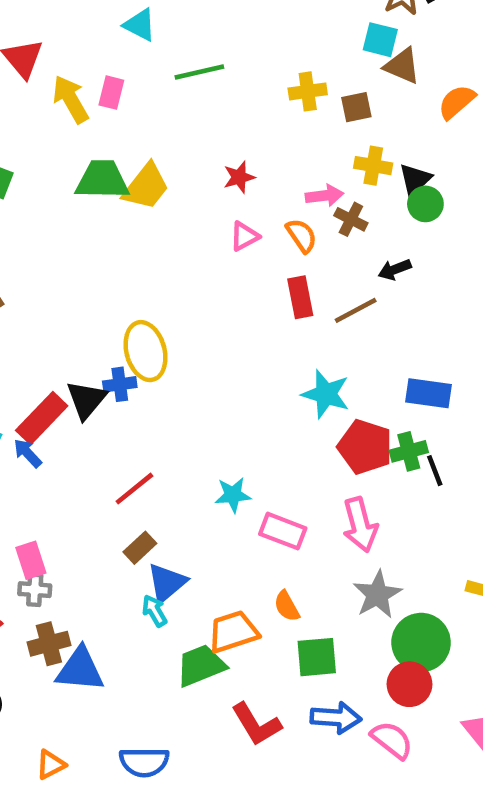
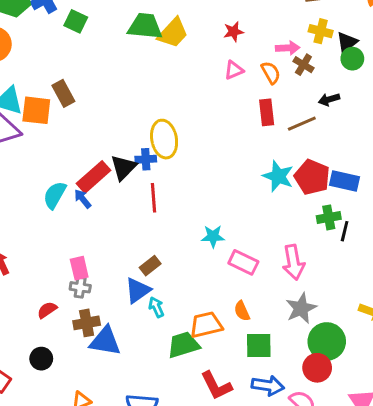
red pentagon: (365, 447) -> (312, 177), moved
black line: (435, 471) -> (345, 231), turned 30
red line: (134, 489) -> (154, 198), moved, turned -60
blue triangle: (167, 583) -> (138, 290), moved

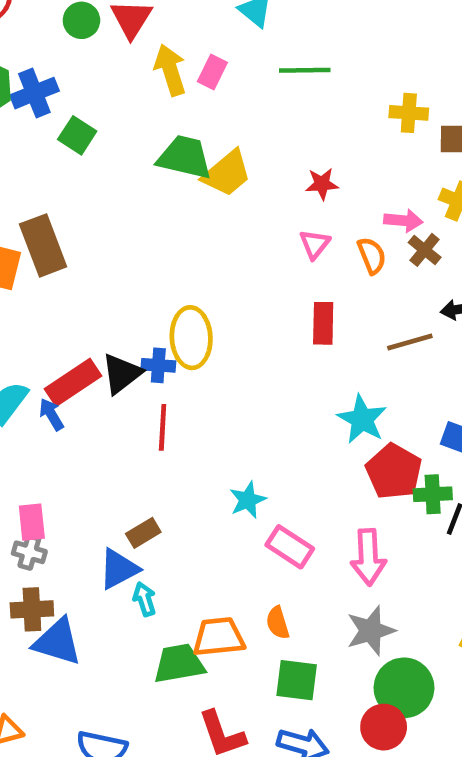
pink triangle: (234, 70) -> (315, 244), turned -36
brown rectangle: (63, 93) -> (43, 245), size x1.4
red rectangle: (267, 112) -> (323, 323), moved
red pentagon: (312, 177) -> (394, 471), moved
cyan star: (213, 236) -> (248, 500), turned -30

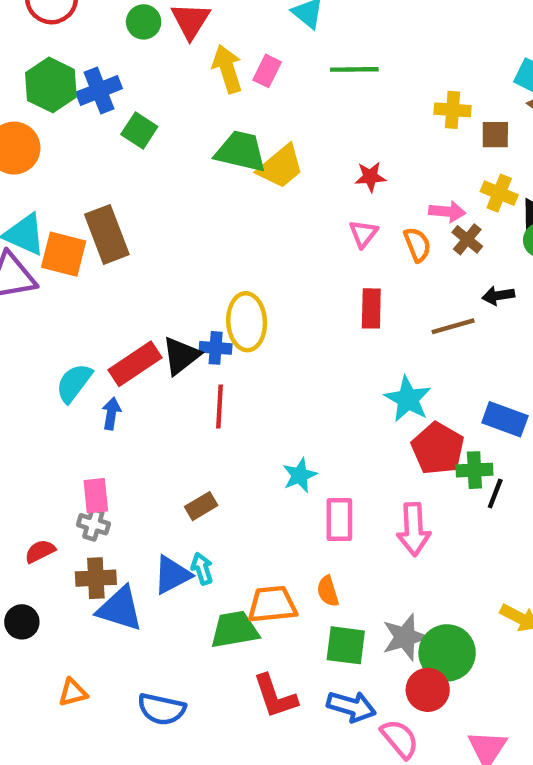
blue arrow: (51, 414) -> (111, 413), moved, turned 40
pink rectangle: (290, 547) -> (339, 520), turned 57
blue triangle: (119, 569) -> (172, 575), moved
gray star: (371, 631) -> (405, 637), moved

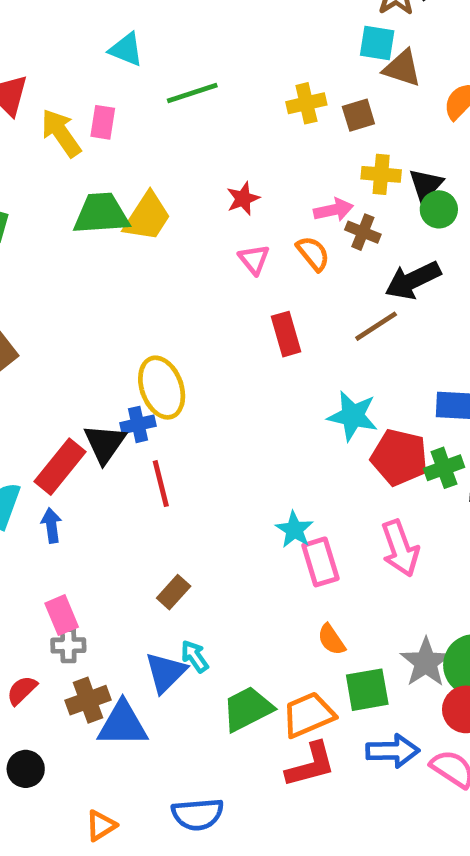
black arrow: (498, 296) -> (413, 280), size x1.6
cyan star: (300, 475) -> (294, 530), moved
orange trapezoid: (272, 604) -> (308, 715), moved
red L-shape: (275, 696) -> (311, 765), turned -69

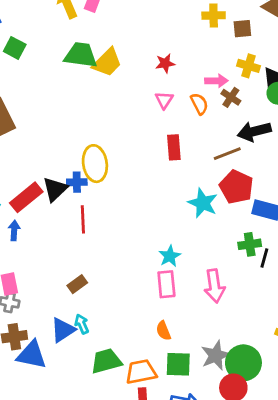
red pentagon: (399, 457) -> (236, 187), moved
cyan star: (294, 530) -> (170, 256), moved

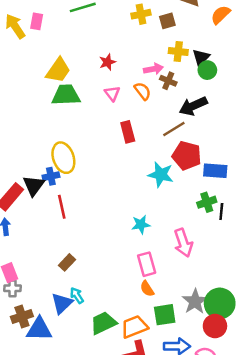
green trapezoid: (81, 55) -> (66, 95), moved
cyan star: (170, 256) -> (141, 225), turned 30
pink rectangle: (166, 284) -> (147, 264), moved

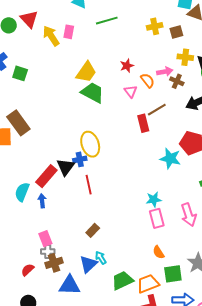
orange semicircle: (143, 91) -> (148, 80), moved
green trapezoid: (66, 95) -> (93, 93), turned 30
brown line: (174, 129) -> (157, 110), moved
pink rectangle: (147, 264) -> (157, 218), moved
brown cross: (22, 317) -> (54, 263), moved

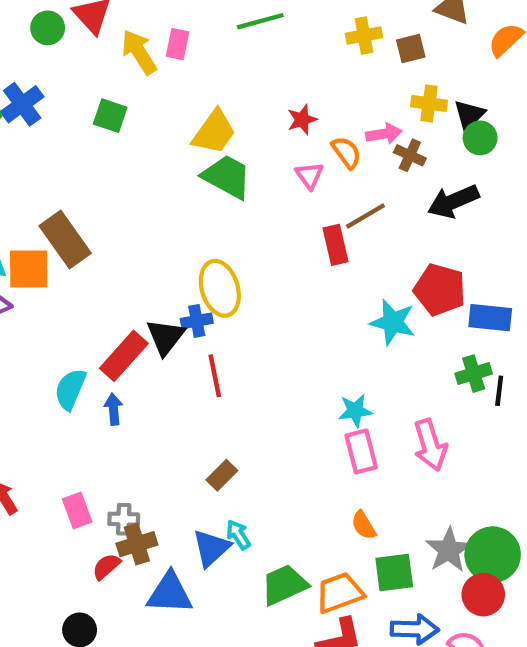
green square: (20, 73) -> (110, 116), moved
pink rectangle: (45, 239) -> (77, 510), moved
red semicircle: (28, 270) -> (106, 566), moved

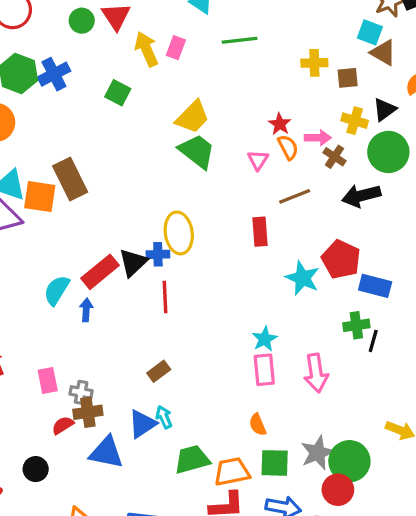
black triangle: (469, 115) -> (385, 110), moved
red star: (302, 120) -> (280, 124), moved, turned -30
green circle: (480, 138) -> (388, 152), size x1.6
red rectangle: (335, 245) -> (260, 232), moved
cyan star: (355, 411) -> (265, 339), turned -30

